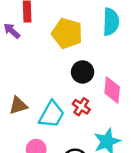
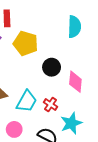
yellow pentagon: (67, 33) -> (26, 43), moved
red cross: (81, 107) -> (51, 105), moved

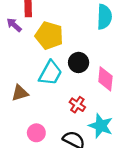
cyan trapezoid: (27, 101) -> (50, 73), moved
cyan star: (71, 123) -> (101, 126), turned -30

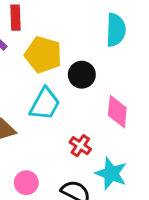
black circle: (79, 62) -> (82, 75), moved

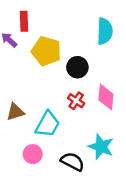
cyan trapezoid: (45, 104) -> (48, 124), moved
red cross: (80, 146) -> (76, 101), moved

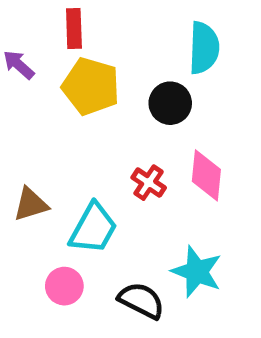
red rectangle: (24, 21) -> (74, 29), moved
black circle: (77, 67) -> (170, 103), moved

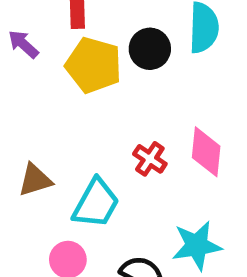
black circle: (170, 103) -> (150, 49), moved
cyan star: (197, 272) -> (197, 246), turned -30

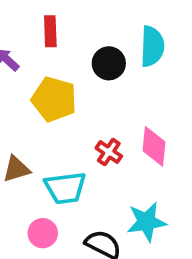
yellow pentagon: (94, 65) -> (54, 99), moved
cyan trapezoid: (96, 203) -> (65, 188), turned 54

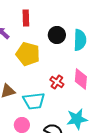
cyan semicircle: (152, 46) -> (80, 40), moved

